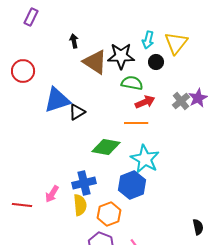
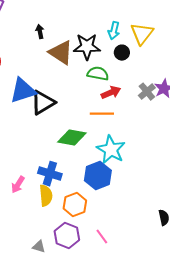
black triangle: (77, 112) -> (43, 103), size x1.5
blue cross: (84, 183) -> (50, 174), turned 30

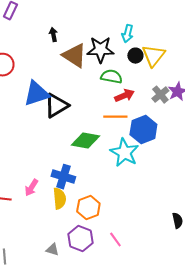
yellow triangle: (142, 34) -> (153, 56), moved
blue hexagon: (98, 176) -> (143, 130), moved

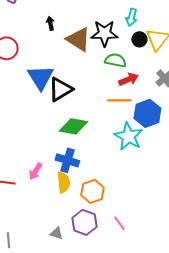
black arrow: (53, 35) -> (50, 23), moved
blue triangle: (36, 94) -> (40, 77), turned -44
green diamond: (85, 141) -> (73, 126), moved

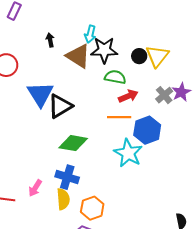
cyan arrow: (131, 17) -> (90, 34), moved

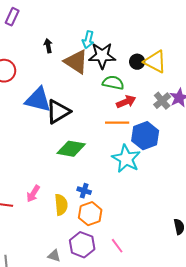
yellow triangle: (157, 56) -> (155, 62), turned -40
blue triangle: (40, 94) -> (38, 100), turned -44
blue cross: (67, 177) -> (84, 191), moved, size x0.6

